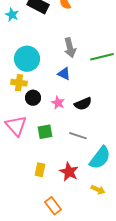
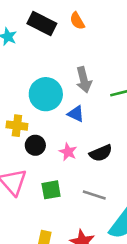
cyan circle: (27, 59) -> (46, 94), moved

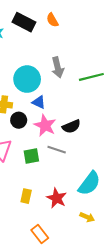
blue triangle: (76, 114) -> (39, 102), moved
pink star: (68, 152) -> (45, 125), size x1.5
gray line: (94, 195) -> (57, 150), moved

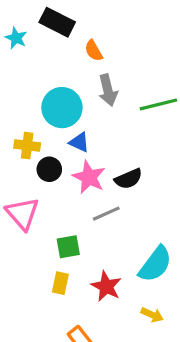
orange semicircle: (52, 20) -> (94, 51), moved
gray line: (57, 150) -> (106, 214), turned -42
green square: (31, 156) -> (68, 247), moved

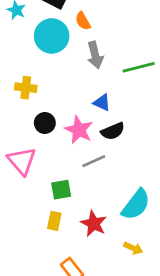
cyan circle: (62, 108) -> (52, 36), moved
blue triangle: (79, 142) -> (102, 103), moved
yellow cross: (27, 146) -> (26, 88), moved

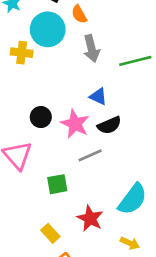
yellow cross: (26, 88) -> (22, 53), moved
yellow rectangle: (54, 221) -> (50, 233), moved, turned -54

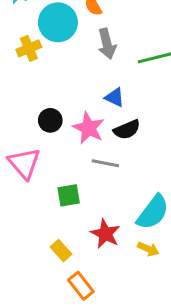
yellow cross: (22, 53) -> (29, 48), turned -30
gray line: (90, 155) -> (105, 163), turned 35
yellow arrow: (130, 243) -> (148, 249), moved

